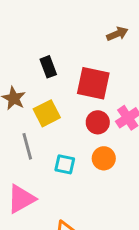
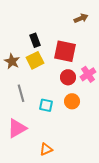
yellow square: (47, 113) -> (35, 60), moved

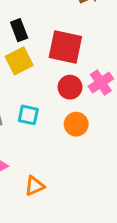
cyan square: (46, 105) -> (28, 115), moved
orange triangle: (46, 149) -> (35, 186), moved

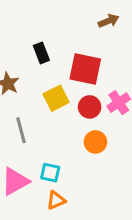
yellow square: (19, 61) -> (56, 98), moved
cyan square: (28, 115) -> (50, 173), moved

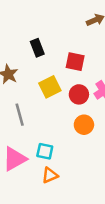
red square: (85, 69) -> (75, 62), size x0.7

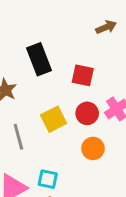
black rectangle: (37, 48) -> (39, 59), size x1.5
yellow square: (50, 87) -> (54, 119), moved

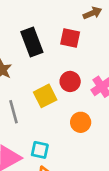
red square: (83, 75) -> (70, 38), moved
red circle: (87, 113) -> (70, 81), moved

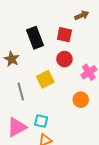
red circle: (70, 81) -> (64, 59), moved
orange circle: (81, 122) -> (81, 100), moved

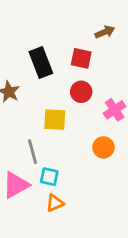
yellow square: (45, 79) -> (55, 120), turned 30
gray line: (21, 92) -> (33, 152), moved

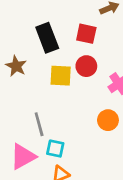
yellow square: (55, 120) -> (61, 76), moved

